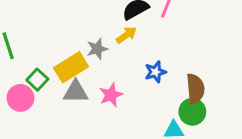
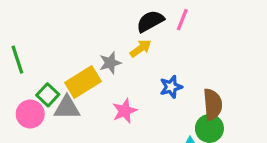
gray triangle: (76, 92) -> (67, 108), moved

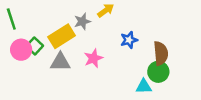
gray triangle: (67, 108) -> (60, 62), moved
pink circle: (30, 114) -> (21, 50), moved

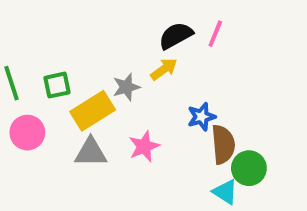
green square: (35, 46) -> (57, 85), moved, turned 35
brown semicircle: (161, 53) -> (223, 144), moved
cyan triangle: (144, 86) -> (225, 192), turned 35

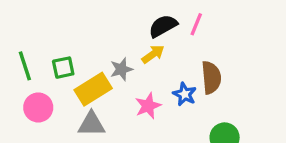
blue star: (201, 117) -> (185, 94), turned -30
brown semicircle: (223, 144) -> (211, 78), moved
pink star: (144, 146) -> (148, 106), moved

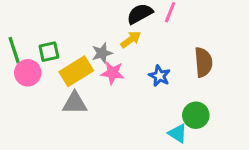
brown semicircle: (211, 78) -> (203, 62), moved
pink star: (148, 106) -> (113, 73), moved, turned 30
pink circle: (38, 107) -> (28, 73), moved

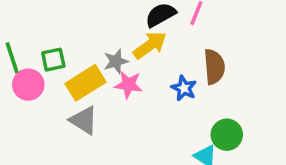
yellow arrow: (131, 40) -> (150, 45), size x1.4
brown semicircle: (203, 62) -> (214, 67), moved
gray triangle: (75, 103) -> (84, 120), turned 32

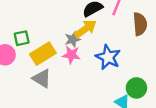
gray star: (116, 61) -> (73, 39), moved
brown semicircle: (214, 67) -> (140, 24), moved
blue star: (184, 88) -> (108, 57), size x1.5

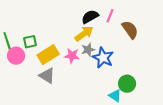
brown semicircle: (140, 24) -> (130, 30), turned -30
gray star: (73, 39) -> (88, 50), moved

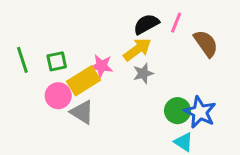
pink circle: (16, 56) -> (58, 96), moved
pink star: (72, 56) -> (101, 66), moved
blue star: (103, 58) -> (200, 112), moved
green circle: (127, 84) -> (178, 111), moved

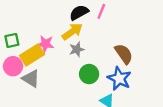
brown semicircle: (206, 43) -> (124, 54), moved
green circle: (178, 111) -> (89, 74), moved

